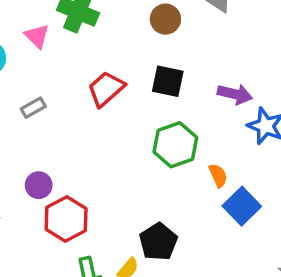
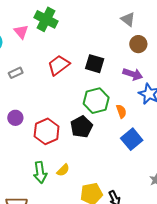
brown circle: (165, 19) -> (138, 44), moved
orange semicircle: (218, 175) -> (121, 111), moved
red hexagon: (66, 219) -> (47, 131), moved
black pentagon: (158, 242) -> (81, 127), moved

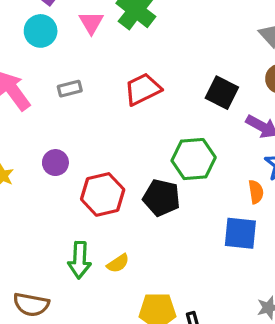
black square: (95, 64) -> (222, 93), moved
orange semicircle: (121, 111) -> (256, 192), moved
black pentagon: (81, 127) -> (161, 198), turned 30
blue square: (132, 139) -> (240, 233), turned 35

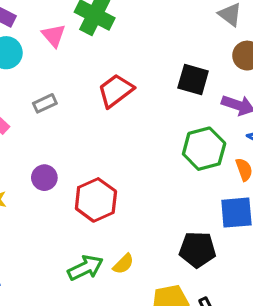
green hexagon: (194, 159) -> (204, 149), moved
black pentagon: (161, 198) -> (197, 250), moved
green arrow: (80, 260) -> (85, 268), turned -108

